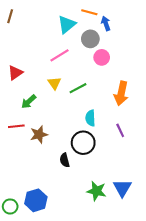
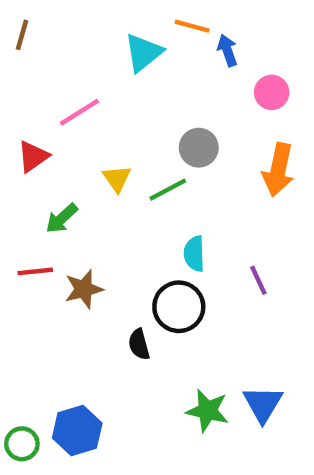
gray circle: (90, 39) -> (199, 148), moved
pink line: (59, 55) -> (79, 112), moved
pink circle: (102, 57) -> (272, 92), moved
orange arrow: (121, 93) -> (278, 170), moved

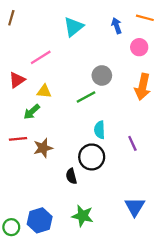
orange line: (192, 26) -> (145, 18), moved
yellow triangle: (117, 179) -> (44, 91), moved, turned -49
green star: (208, 411) -> (83, 216), moved

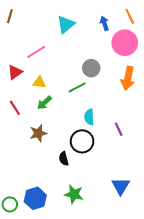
orange line: (145, 18) -> (130, 16), turned 49
pink circle: (139, 47) -> (125, 43), size x1.6
green arrow: (32, 112) -> (44, 103), moved
red line: (18, 139) -> (15, 108), moved, turned 63

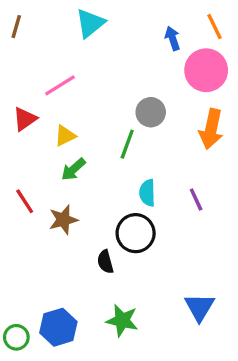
cyan triangle: (66, 24) -> (90, 23), moved
yellow triangle: (39, 82) -> (65, 136), turned -32
green line: (77, 87) -> (127, 144), turned -42
red line: (15, 108) -> (25, 201), moved
purple line: (119, 129) -> (196, 200), moved

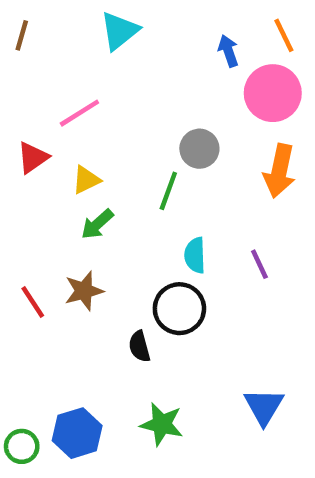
red line: (25, 201) -> (33, 302), moved

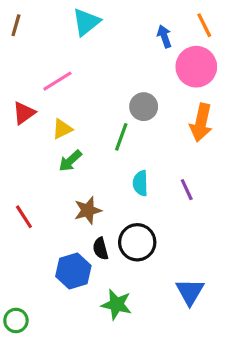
brown star: (84, 291) -> (88, 210), moved
black circle: (179, 309) -> (137, 242), moved
blue hexagon: (77, 433) -> (73, 271), moved

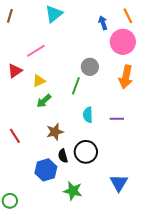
purple line: (187, 190) -> (117, 119), turned -64

